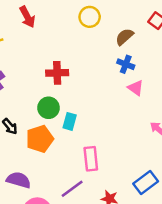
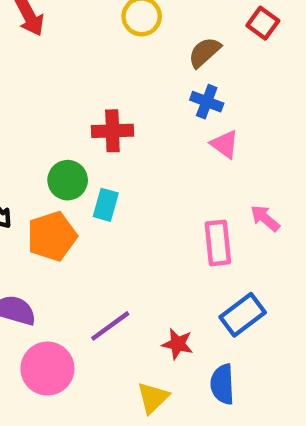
red cross: (57, 73) -> (112, 131), moved
pink rectangle: (91, 159) -> (218, 243), moved

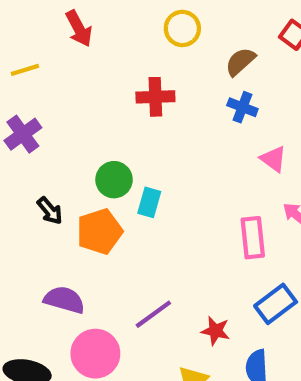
red cross: (112, 131) -> (155, 97), moved
pink triangle: (225, 144) -> (273, 159), moved

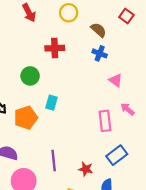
red arrow: (79, 28) -> (29, 13), moved
brown semicircle: (240, 62) -> (99, 30), turned 84
green circle: (114, 180) -> (30, 76), moved
purple line: (153, 314) -> (54, 160), turned -60

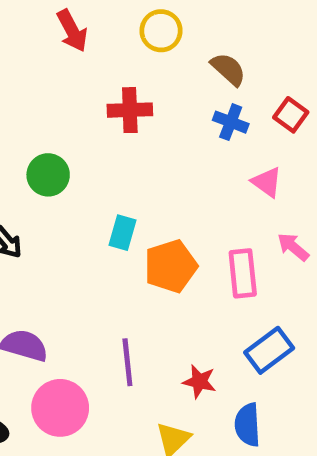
red square: (126, 16) -> (291, 115), moved
green circle: (30, 76) -> (48, 175), moved
orange pentagon: (26, 118) -> (171, 266), moved

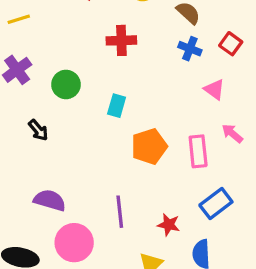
cyan rectangle: (123, 233) -> (117, 106), moved

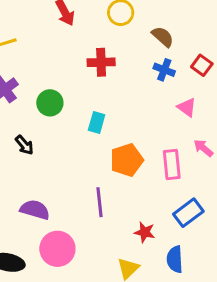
purple line: (120, 212) -> (100, 202), moved

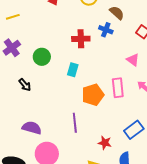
red cross: (101, 62) -> (81, 39), moved
blue cross: (164, 70) -> (106, 30), moved
pink rectangle: (172, 165) -> (118, 88), moved

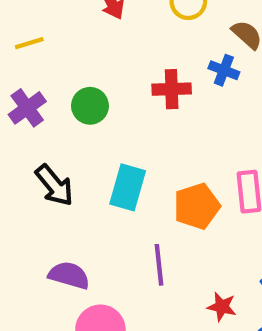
green circle: (42, 57) -> (90, 106), moved
cyan rectangle: (73, 70) -> (128, 187), moved, size x1.5
black arrow: (25, 85) -> (54, 185), size x1.5

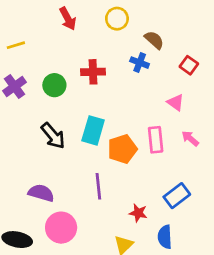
red cross: (172, 89) -> (93, 72), moved
black arrow: (54, 185) -> (53, 136), moved
cyan rectangle: (128, 187) -> (93, 130), moved

